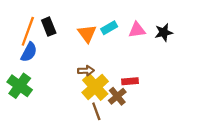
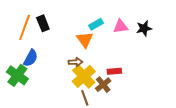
orange triangle: (87, 34) -> (85, 40), moved
blue semicircle: (29, 52) -> (31, 58), moved

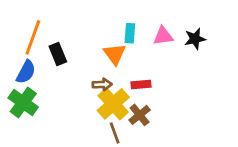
black rectangle: (43, 23) -> (58, 54), moved
cyan rectangle: (96, 24) -> (130, 33), turned -56
blue semicircle: (31, 58) -> (26, 72), moved
red rectangle: (114, 71) -> (141, 84), moved

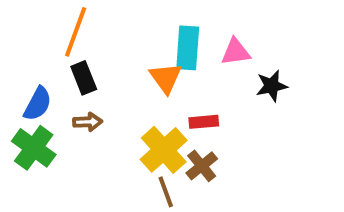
cyan rectangle: (130, 33) -> (188, 48), size x1.5
orange line: (33, 37) -> (76, 32), moved
black star: (195, 39) -> (272, 86), moved
brown arrow: (102, 84) -> (88, 122), moved

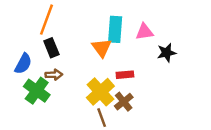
green cross: (34, 148) -> (37, 91), moved

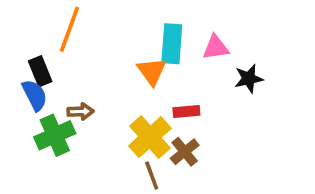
black rectangle: (51, 48) -> (40, 71), moved
blue semicircle: (23, 64) -> (35, 95), turned -55
green cross: (37, 91) -> (55, 135), turned 30

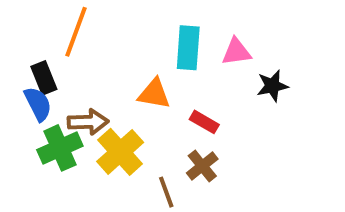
orange triangle: (152, 71) -> (154, 94), moved, turned -44
brown arrow: (80, 112) -> (88, 122), size x1.4
red rectangle: (186, 112) -> (204, 122), turned 35
yellow cross: (150, 137) -> (120, 152), moved

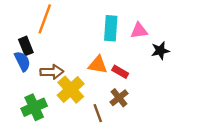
orange triangle: (154, 94) -> (98, 65), moved
green cross: (60, 148) -> (34, 107), moved

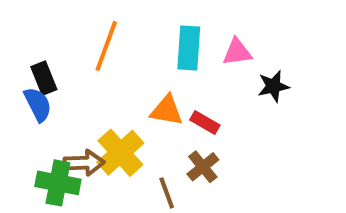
orange line: (45, 19) -> (106, 46), moved
brown arrow: (52, 72) -> (84, 163), moved
green cross: (34, 107) -> (58, 183), turned 35

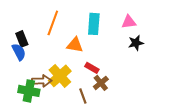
pink triangle: (237, 52) -> (129, 22), moved
orange triangle: (167, 110) -> (75, 45), moved
red rectangle: (205, 122) -> (92, 68), moved

